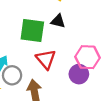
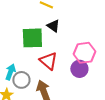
black triangle: (58, 21) -> (53, 26), turned 32

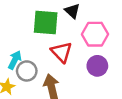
pink hexagon: (84, 53) -> (95, 34), moved

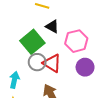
green square: (46, 22) -> (32, 42), turned -30
gray circle: (27, 71) -> (37, 62), moved

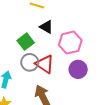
green square: (32, 42) -> (26, 42), size x0.7

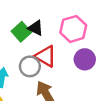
black triangle: (46, 27) -> (36, 28), moved
gray circle: (30, 62) -> (30, 66), moved

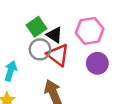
black triangle: (36, 28) -> (54, 35), moved
gray circle: (30, 66) -> (40, 49), moved

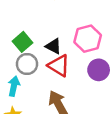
green square: (36, 27) -> (22, 42), moved
gray circle: (40, 49) -> (27, 64), moved

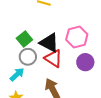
black triangle: (53, 46) -> (49, 43), size x1.5
cyan arrow: (14, 86) -> (17, 74), turned 35

